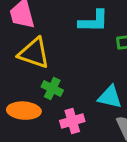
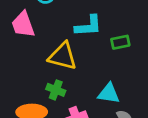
yellow triangle: (34, 53) -> (63, 56), moved

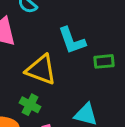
cyan L-shape: (88, 26) -> (72, 41), turned 68

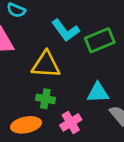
green rectangle: (104, 61) -> (100, 40), size x1.5

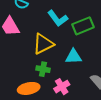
yellow triangle: (46, 65) -> (43, 44), turned -30
cyan triangle: (98, 93) -> (73, 57), moved

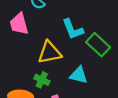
green rectangle: (83, 26) -> (98, 45), turned 50

